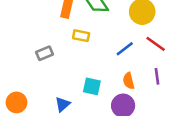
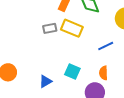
yellow rectangle: (81, 36) -> (72, 28), size x1.5
gray rectangle: (45, 53) -> (50, 28), moved

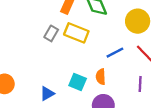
gray rectangle: (50, 28) -> (51, 33), turned -48
orange semicircle: (103, 73) -> (101, 77), moved

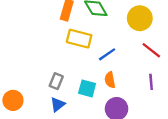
gray rectangle: (51, 33) -> (56, 81), moved
blue line: (115, 53) -> (107, 54), moved

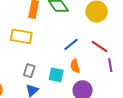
yellow rectangle: (79, 39) -> (21, 36), moved
red line: (151, 50) -> (100, 46), moved

